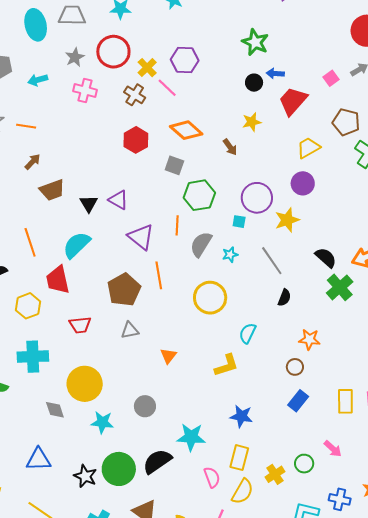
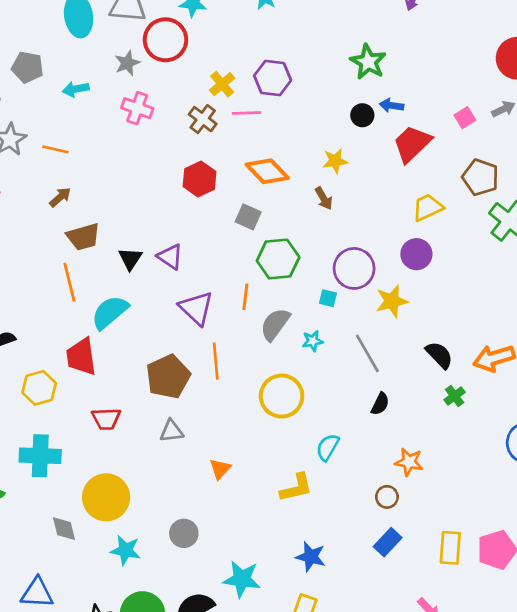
red circle: (113, 52) -> (165, 40), moved
pink line: (167, 88) -> (246, 113), turned -50
yellow star: (252, 122) -> (335, 161), moved
orange line: (30, 242) -> (69, 282), moved
green cross: (340, 287) -> (455, 396), size x0.6

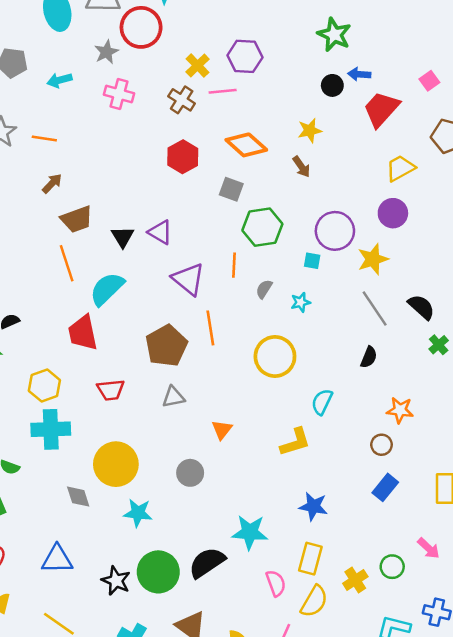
gray semicircle: (275, 324) -> (264, 289), size x0.6
gray line: (367, 353) -> (375, 308), moved
yellow hexagon: (39, 388) -> (44, 386), moved
gray circle: (184, 533) -> (190, 473), moved

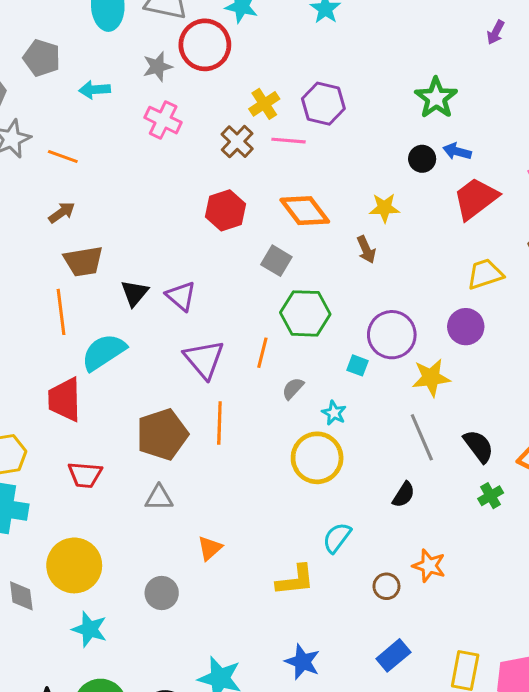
cyan star: (301, 302) -> (334, 413), turned 30
yellow circle: (275, 356) -> (317, 458), moved
brown circle: (381, 445) -> (386, 586), moved

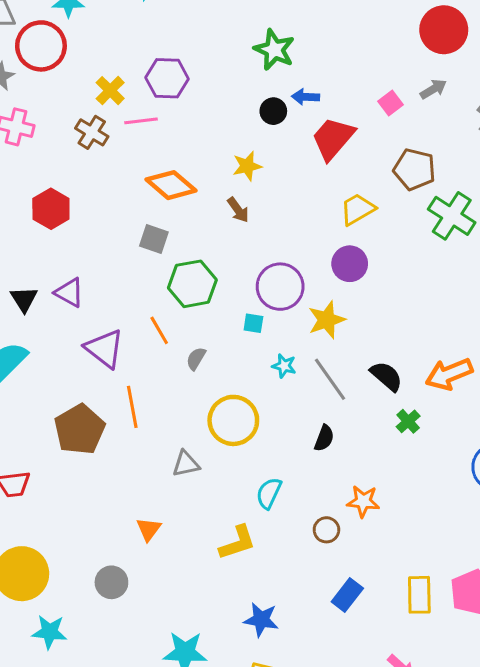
red hexagon: (225, 210) -> (51, 209), moved
orange line: (262, 353) -> (159, 330), turned -32
cyan star: (334, 413) -> (284, 366), moved
gray triangle: (159, 498) -> (186, 464), moved

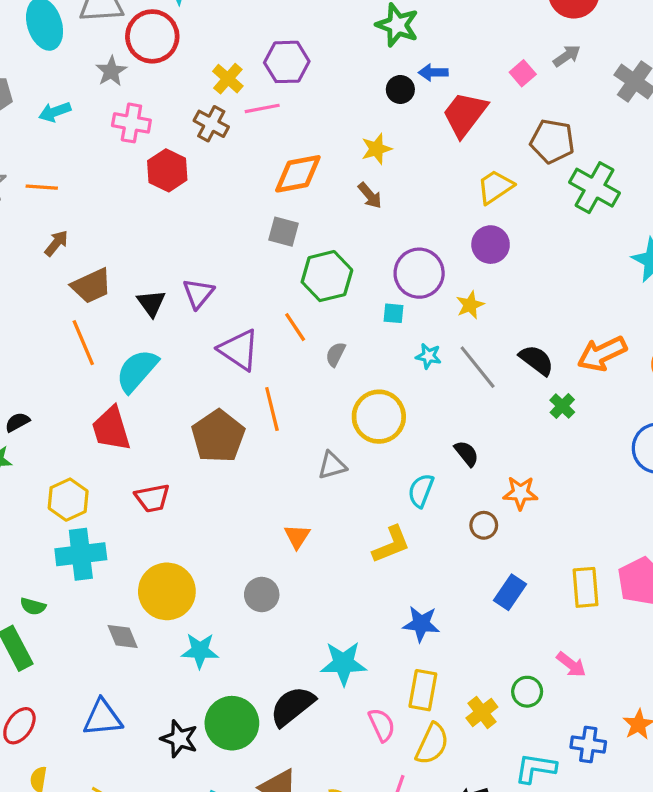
orange diamond: (171, 185) -> (298, 174), turned -48
red hexagon: (51, 209) -> (167, 170), moved
purple triangle: (69, 293) -> (198, 293), turned 44
yellow star: (327, 320) -> (470, 305), size x0.7
black semicircle: (324, 438) -> (466, 453), moved, turned -56

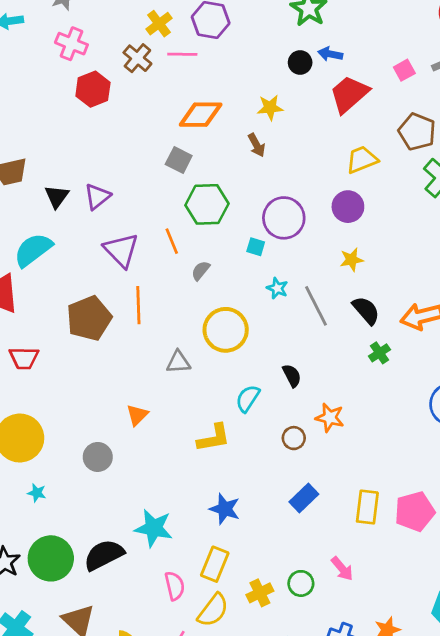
yellow star: (470, 305) -> (352, 260), moved
cyan star: (200, 651) -> (37, 493), size x0.6

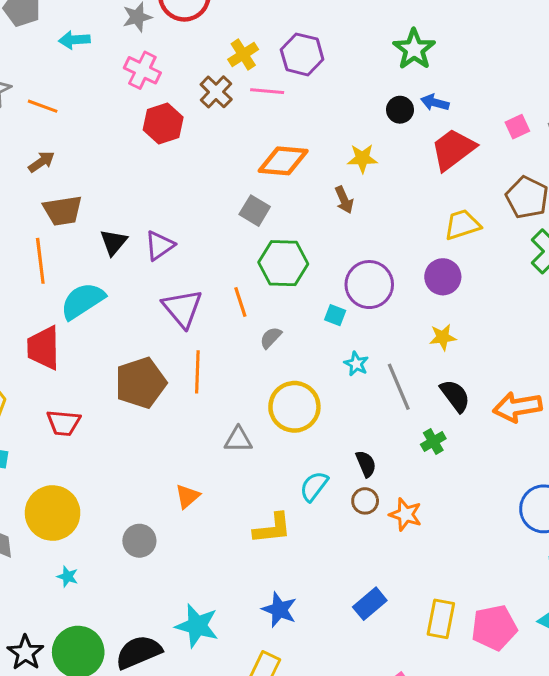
green cross: (379, 353) -> (433, 442), moved
brown circle: (294, 438) -> (365, 501), moved

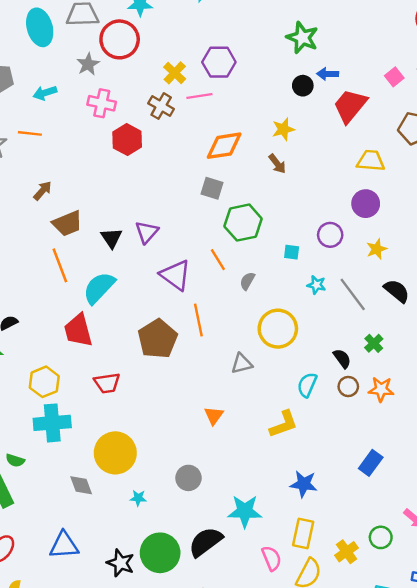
orange line: (43, 106) -> (30, 133), moved
yellow trapezoid: (462, 225) -> (371, 161), turned 36
purple circle: (369, 285) -> (330, 235), moved, size x0.7
green cross: (433, 442) -> (374, 343), moved
gray circle: (139, 541) -> (188, 478), moved

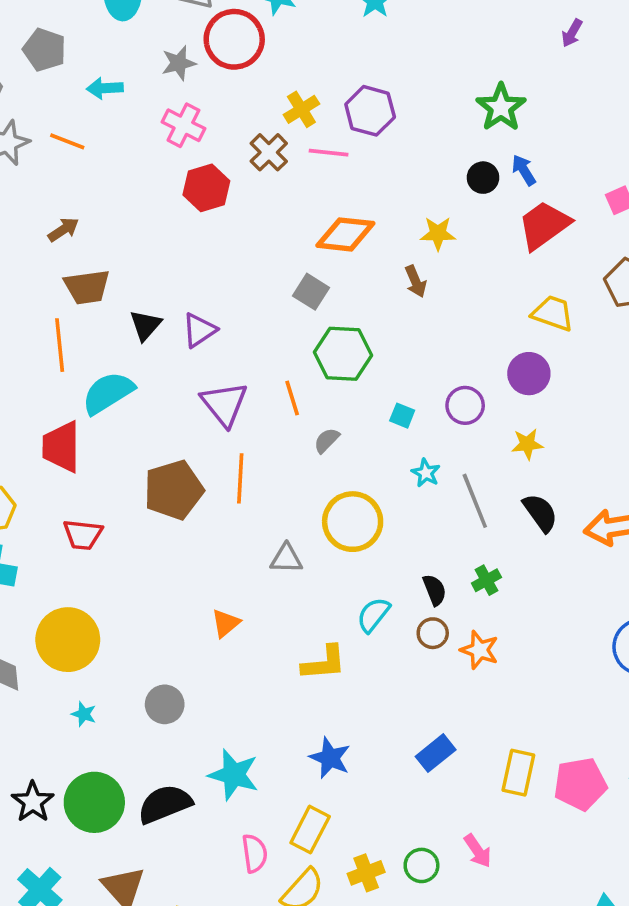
blue arrow: (328, 74) -> (524, 170), turned 42

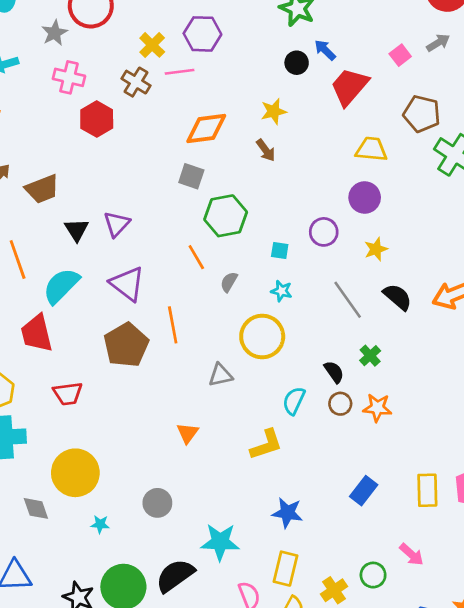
brown trapezoid: (87, 287) -> (42, 189), moved
purple triangle: (224, 404) -> (127, 284), moved
cyan star: (426, 473) -> (281, 291), moved

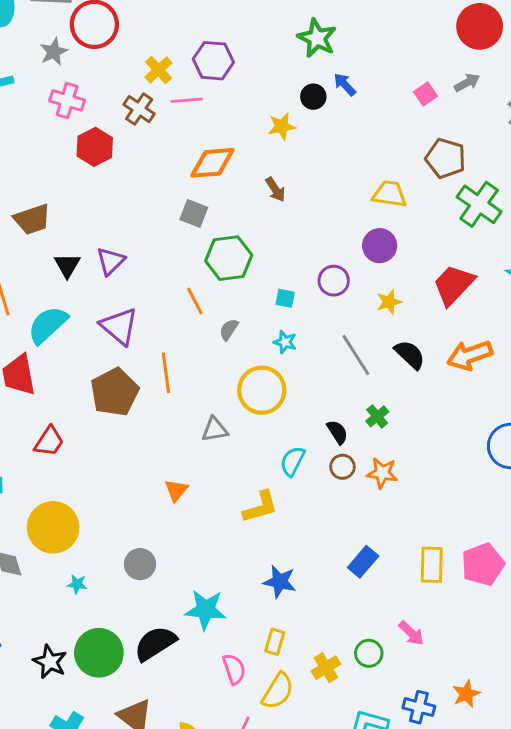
red trapezoid: (349, 87) -> (454, 285), moved
yellow star: (274, 111) -> (282, 126), moved
red trapezoid: (68, 394) -> (49, 441), turned -52
yellow rectangle: (286, 569) -> (275, 642), size x0.7

